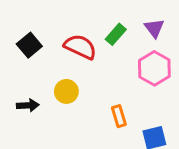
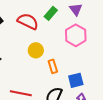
yellow circle: (66, 91) -> (36, 50), moved

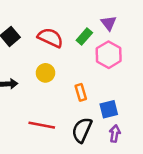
green rectangle: (51, 13) -> (84, 36), moved
yellow circle: (36, 50) -> (45, 73), moved

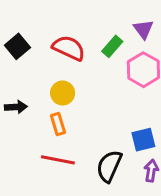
orange rectangle: (81, 92) -> (58, 124), moved

